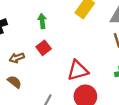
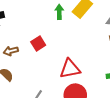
green arrow: (42, 21) -> (59, 12), moved

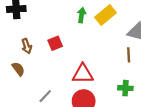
brown arrow: (11, 51) -> (27, 46), turned -104

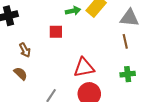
green arrow: (82, 15) -> (73, 11), turned 80
red square: (55, 43) -> (56, 32), moved, turned 32

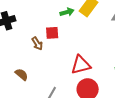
brown arrow: (25, 50) -> (37, 44), moved

